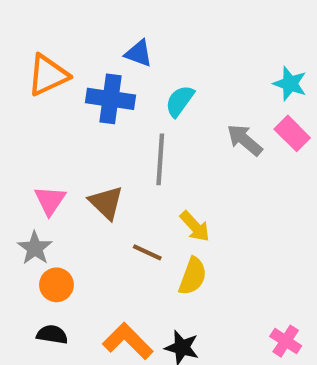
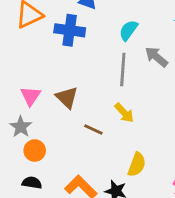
cyan semicircle: (180, 101) -> (128, 30), moved
gray line: (160, 159) -> (123, 69), moved
yellow semicircle: (193, 276) -> (137, 165), moved

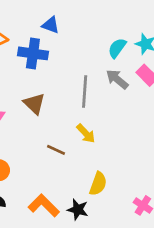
cyan semicircle: (128, 30) -> (117, 48), moved
brown triangle: (67, 97) -> (34, 104), moved

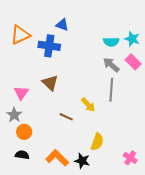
cyan semicircle: (117, 48) -> (111, 42), turned -126
gray line: (85, 91) -> (111, 90), moved

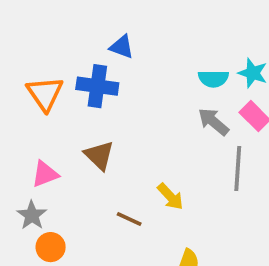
orange triangle: (20, 35) -> (45, 94), moved, turned -40
gray line: (111, 90) -> (238, 168), moved
pink triangle: (21, 93) -> (45, 174), turned 35

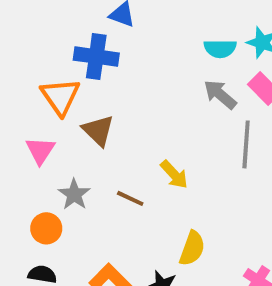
orange triangle: (45, 94) -> (60, 97), moved
pink triangle: (45, 174) -> (40, 150), turned -36
gray star: (32, 215) -> (74, 194), moved

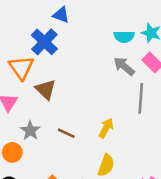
blue cross: (96, 57) -> (44, 42), turned 36
yellow arrow: (174, 174) -> (106, 128), moved, turned -108

